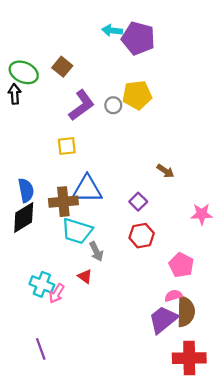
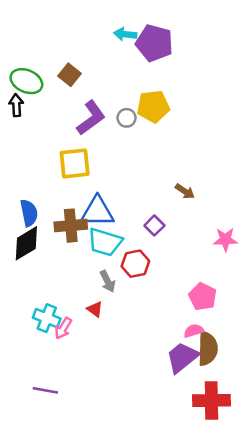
yellow square: (67, 146) -> (75, 163), size x1.5
cyan trapezoid: (77, 231) -> (105, 242), moved
red hexagon: (142, 236) -> (135, 264), moved
purple line: (41, 349) -> (45, 390), turned -60

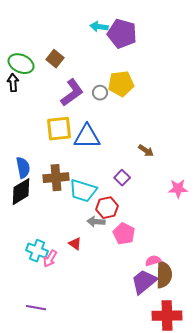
blue triangle: (97, 212) -> (87, 137), moved
gray arrow: (108, 281) -> (96, 222), moved, turned 120
pink pentagon: (203, 297) -> (124, 234), moved

